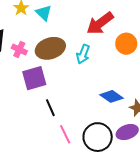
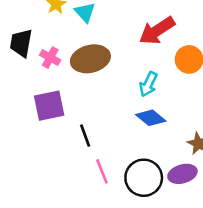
cyan arrow: (83, 54) -> (148, 84), moved
purple square: (34, 78) -> (49, 106), moved
blue diamond: (112, 96) -> (151, 118), moved

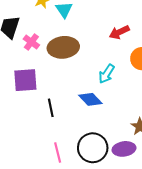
red arrow: (157, 31) -> (119, 32), size x0.7
blue diamond: (151, 118) -> (90, 99), moved
pink line: (102, 171) -> (58, 153), moved

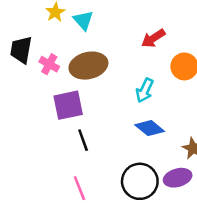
purple square: (25, 80) -> (68, 105), moved
blue diamond: (90, 99) -> (150, 128), moved
pink line: (58, 153) -> (79, 188), moved

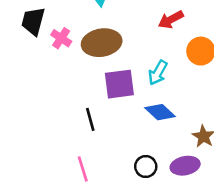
purple square: (68, 105) -> (119, 84), moved
black circle: (140, 181) -> (146, 167), size x0.6

